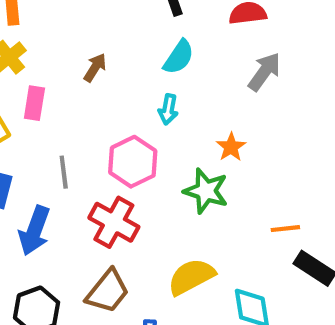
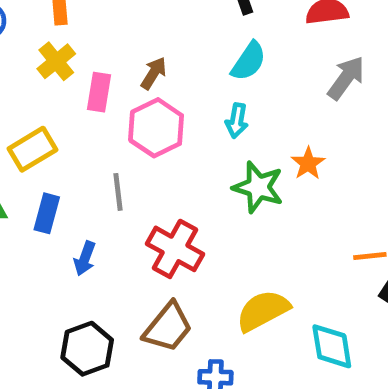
pink rectangle: (34, 103) -> (99, 92), moved
pink hexagon: (133, 162) -> (156, 128), moved
green star: (206, 191) -> (258, 187), moved
blue arrow: (34, 231) -> (85, 258), size x0.6

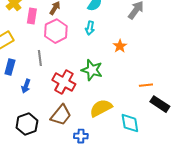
green star: (258, 187) -> (92, 70), moved

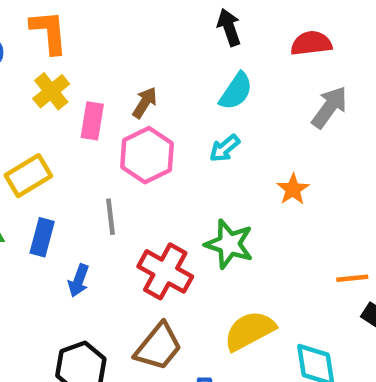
cyan arrow: (90, 28) -> (225, 148), turned 40

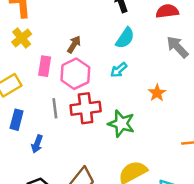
gray arrow: (329, 107) -> (177, 47), turned -80
pink rectangle: (92, 121) -> (45, 66), moved
red cross: (165, 271) -> (86, 108), moved, turned -36

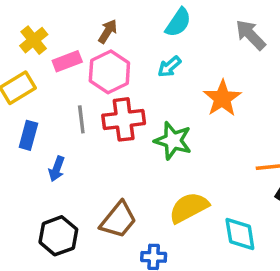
yellow cross: (22, 38) -> (34, 40), moved
pink rectangle: (45, 66) -> (67, 61), turned 60
orange star: (157, 93) -> (222, 98), size x1.5

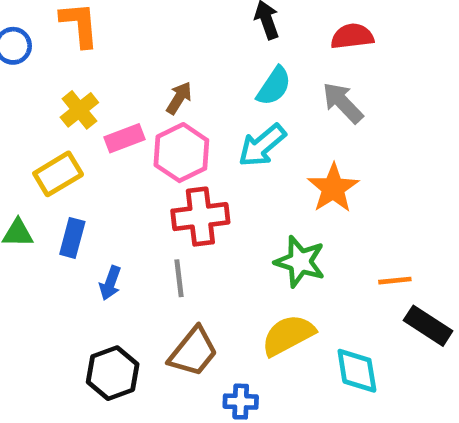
gray arrow: (251, 35) -> (343, 103), moved
cyan arrow: (169, 67) -> (262, 145), size x1.5
gray line: (81, 119) -> (179, 278), moved
green star: (173, 141) -> (300, 262), moved

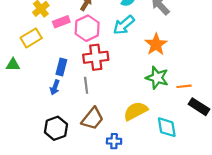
blue rectangle: (72, 238) -> (61, 67), moved
green star: (300, 262) -> (157, 78), moved

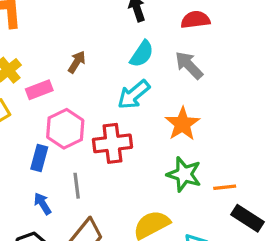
pink hexagon: (87, 28) -> (65, 129), moved
red cross: (96, 57) -> (112, 143), moved
blue arrow: (55, 87) -> (43, 204), moved, turned 128

